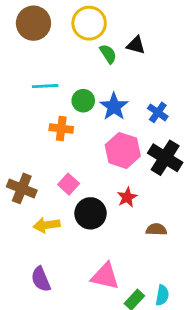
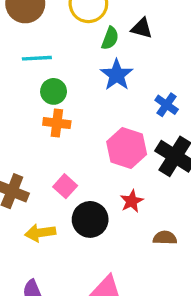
green semicircle: (108, 54) -> (110, 38), turned 54
cyan line: (45, 86) -> (37, 58), moved
green circle: (83, 101) -> (54, 91), moved
blue star: (114, 107) -> (117, 75), moved

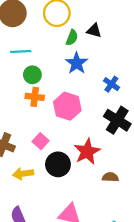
pink hexagon: (127, 148) -> (67, 106), moved
red star: (132, 201) -> (87, 152), size x1.6

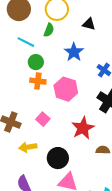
green semicircle: (72, 38) -> (49, 30), moved
cyan line: (21, 52) -> (26, 42), turned 30
black circle: (58, 164) -> (58, 158), moved

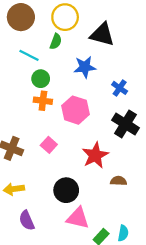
black triangle: (89, 24) -> (102, 35), size x1.6
blue star: (74, 52) -> (85, 67), turned 30
yellow arrow: (28, 147) -> (14, 189), moved

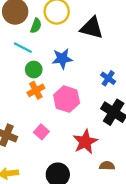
green semicircle: (56, 42) -> (36, 26), moved
blue star: (85, 67) -> (62, 59), moved
orange cross: (43, 101) -> (36, 90), turned -35

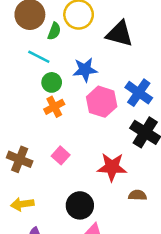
blue cross: (108, 78) -> (139, 93), size x1.5
pink hexagon: (67, 99) -> (102, 102), moved
red star: (85, 142) -> (112, 167), turned 30

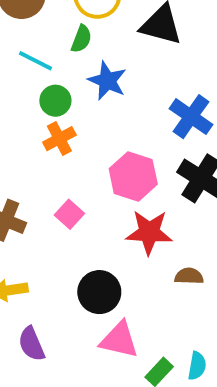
green semicircle: (54, 31) -> (81, 39), moved
blue star: (85, 70) -> (107, 81), turned 30
pink hexagon: (102, 102) -> (133, 176), moved

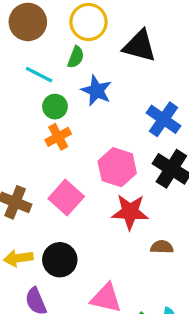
pink square: (69, 214) -> (66, 197), size x1.5
black circle: (99, 292) -> (60, 260), moved

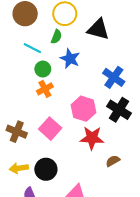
brown semicircle: (162, 247) -> (113, 161), turned -32

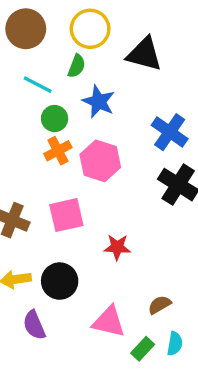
pink hexagon: (84, 109) -> (100, 161), moved
pink square: (50, 129) -> (66, 215), turned 35
red star: (92, 138) -> (117, 247), moved, size x0.7
brown semicircle: (113, 161) -> (160, 305), moved

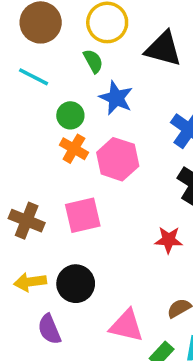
green semicircle: (77, 66) -> (93, 61), turned -50
cyan line: (38, 85) -> (34, 77), moved
orange cross: (58, 151) -> (74, 149), turned -32
red star: (117, 247) -> (169, 240), moved

